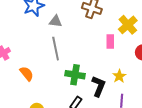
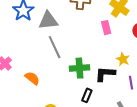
gray triangle: (56, 21) -> (48, 21), size x1.5
black L-shape: (99, 86) -> (105, 74), turned -95

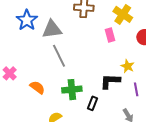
green cross: (79, 68) -> (72, 90), moved

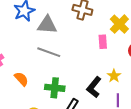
gray line: (59, 56) -> (49, 52), turned -55
black L-shape: (110, 81) -> (94, 87), turned -65

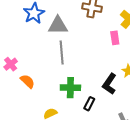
gray line: (49, 52) -> (62, 52), turned 70
orange semicircle: (21, 79) -> (27, 81), moved

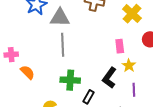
pink rectangle: (115, 38) -> (120, 46), moved
pink cross: (11, 64) -> (11, 55), turned 32

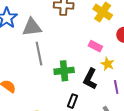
pink rectangle: (120, 46) -> (95, 46), turned -48
green cross: (70, 80) -> (64, 71), moved

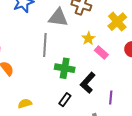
gray triangle: (32, 27) -> (58, 18), moved
yellow star: (108, 64) -> (88, 38), moved

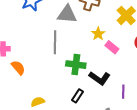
black L-shape: (88, 83) -> (100, 78), turned -95

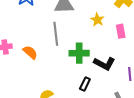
pink rectangle: (112, 47) -> (121, 31), moved, turned 48
orange semicircle: (18, 68) -> (30, 52), moved

